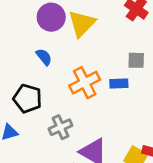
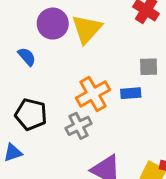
blue semicircle: (44, 57) -> (27, 57), moved
gray cross: (61, 127) -> (79, 126), moved

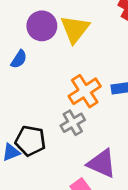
blue semicircle: (27, 57) -> (19, 59), turned 78
black pentagon: (31, 114) -> (30, 141), moved

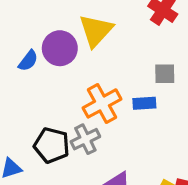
purple circle: (42, 26) -> (60, 48), moved
black pentagon: (30, 141) -> (52, 145), moved

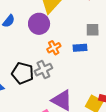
purple circle: (60, 48) -> (39, 24), moved
orange cross: (102, 103) -> (54, 48), size x0.6

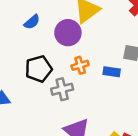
black pentagon: (23, 73) -> (39, 69), moved, turned 30

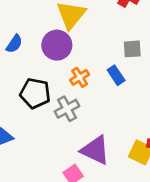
black pentagon: (39, 69) -> (35, 93), turned -30
blue rectangle: (112, 72) -> (116, 75), turned 63

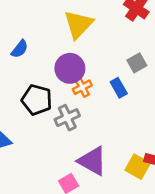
purple circle: (57, 45) -> (70, 68), moved
gray square: (132, 49) -> (137, 63), turned -30

